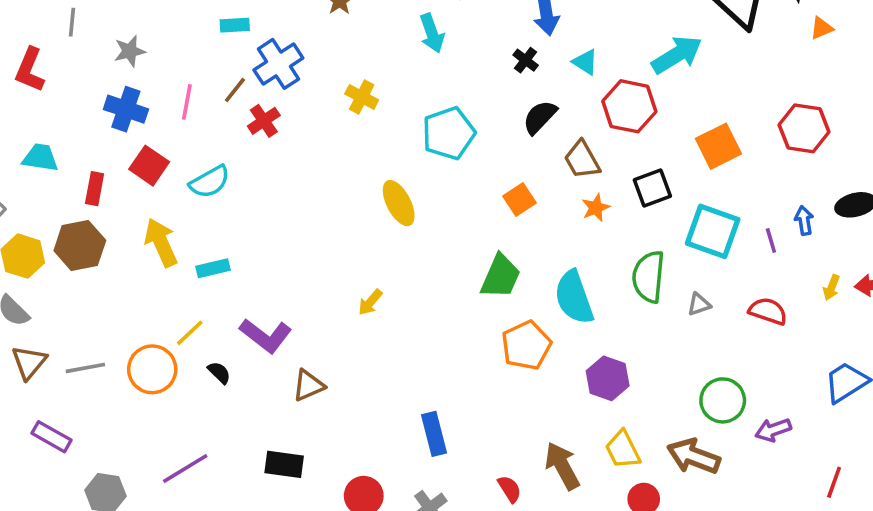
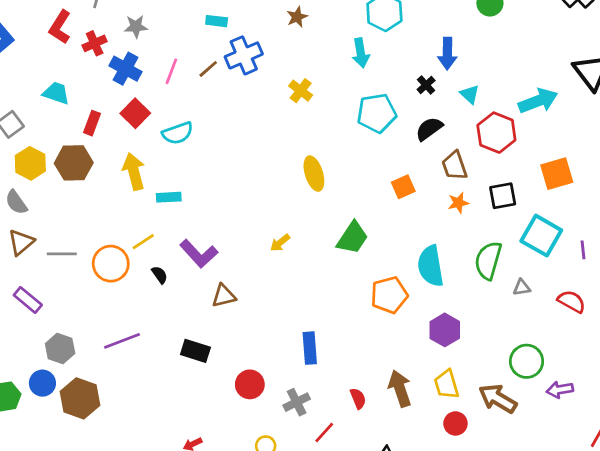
red cross: (264, 121) -> (95, 43), moved
cyan pentagon: (449, 133) -> (377, 113), moved
green trapezoid: (501, 276) -> (353, 238), moved

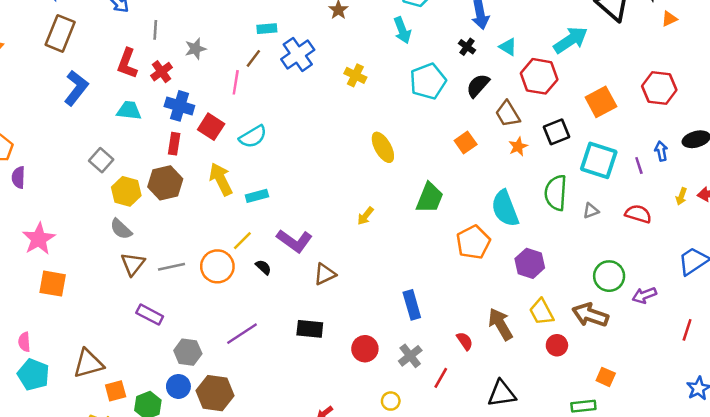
blue cross: (126, 69) -> (179, 106), moved
brown line: (208, 69) -> (253, 58), moved
cyan trapezoid: (56, 93) -> (129, 110), moved

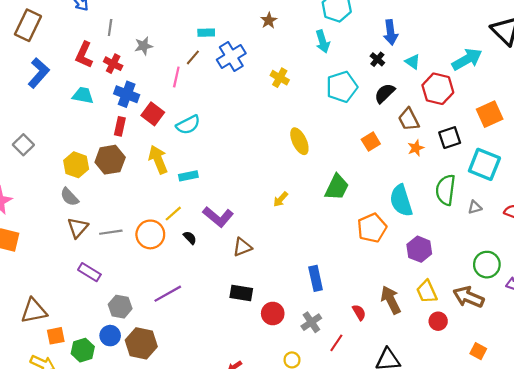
red cross: (161, 72) -> (113, 64), turned -30
gray square: (101, 160) -> (23, 145), moved
black rectangle: (310, 329) -> (241, 293), moved

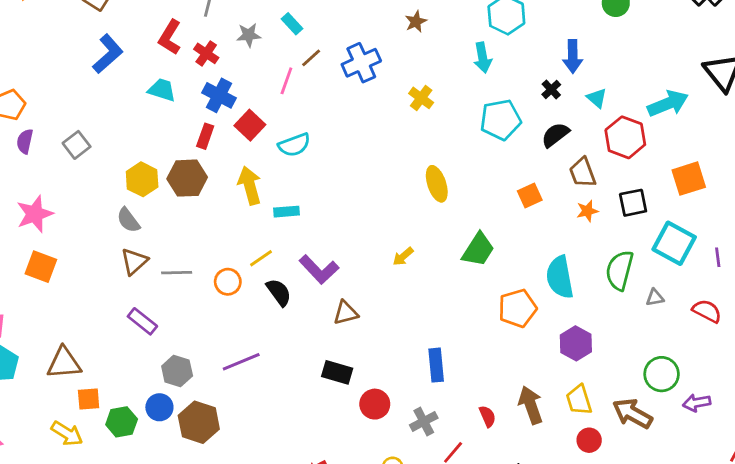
cyan rectangle: (206, 33) -> (292, 24), moved, turned 42
orange circle: (150, 234) -> (228, 282), size x0.7
black semicircle: (190, 238) -> (279, 292), size x1.5

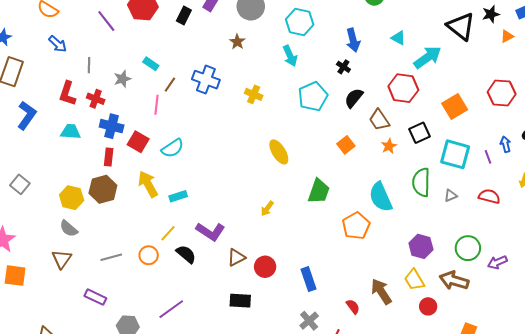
blue cross: (361, 63) -> (206, 80), turned -32
cyan triangle: (597, 98) -> (398, 38), moved
brown triangle: (134, 261) -> (62, 259), moved
purple hexagon: (576, 343) -> (421, 246), moved
red circle: (375, 404) -> (265, 267), moved

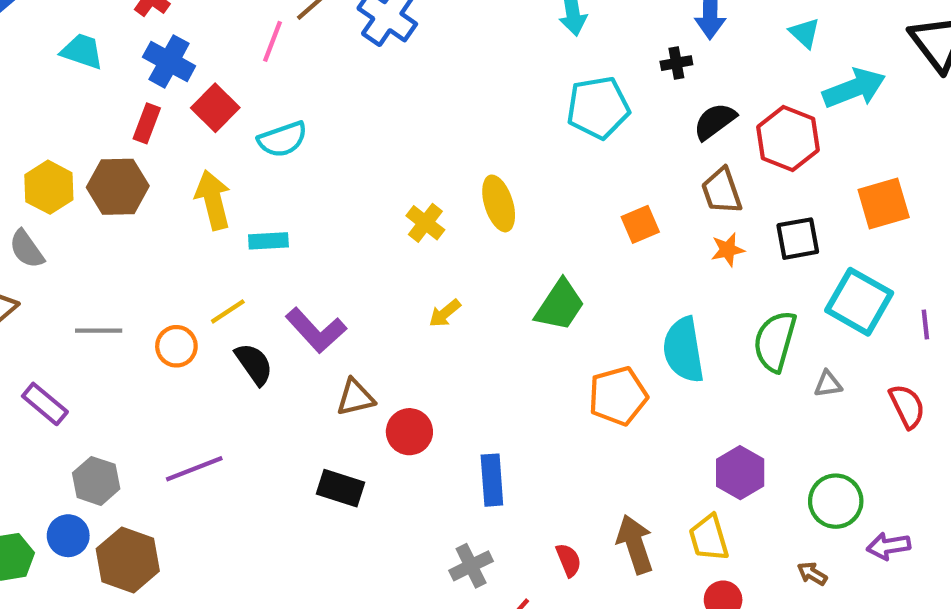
black cross: (343, 67) -> (676, 63), turned 32
yellow cross: (254, 94) -> (425, 223), moved
black semicircle: (354, 98) -> (715, 121), moved
red semicircle: (489, 196) -> (907, 406), turned 35
brown arrow: (454, 281) -> (812, 574), moved, size x0.5

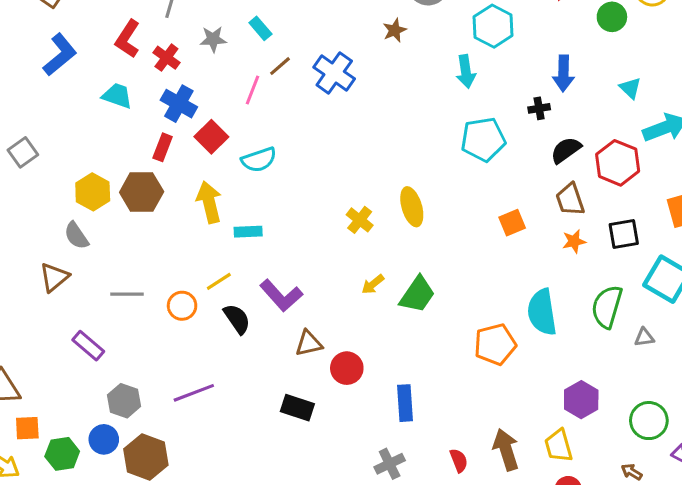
green trapezoid: (560, 305) -> (417, 295), moved

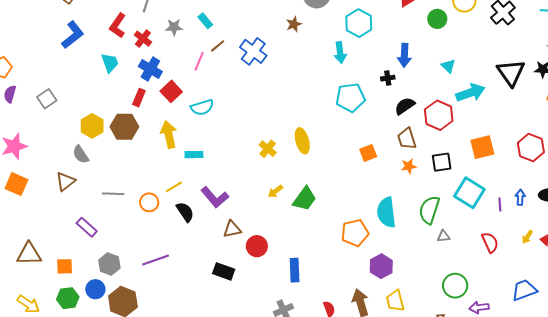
cyan trapezoid: (117, 96) -> (110, 63), turned 50
gray triangle: (644, 337) -> (443, 236), moved
purple hexagon: (581, 400) -> (381, 266), moved
orange square: (27, 428) -> (65, 266), moved

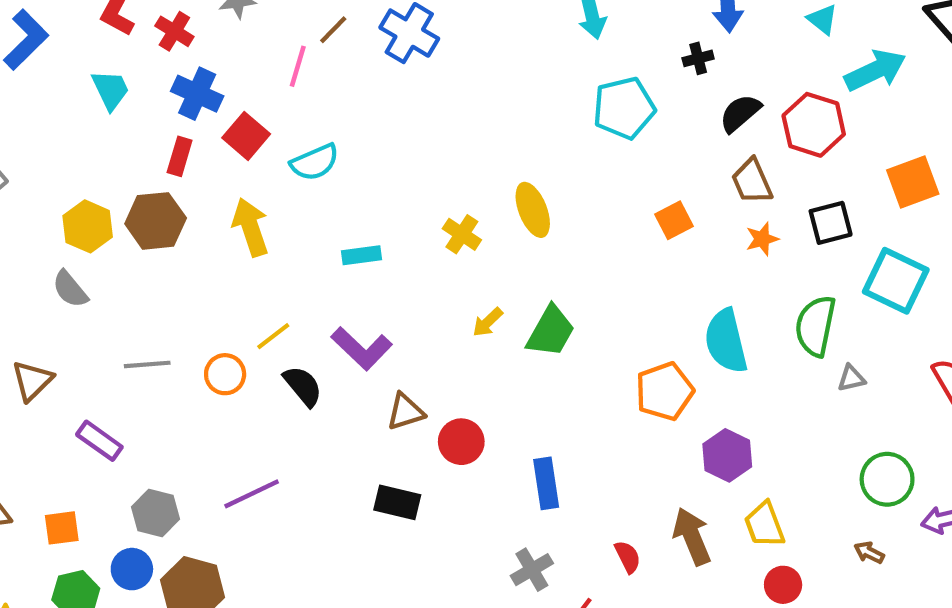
cyan rectangle: (194, 155) -> (361, 255), moved
brown triangle: (65, 181) -> (32, 381), moved

